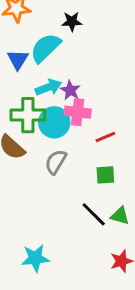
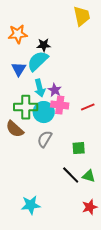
black star: (72, 22) -> (44, 45), moved
cyan arrow: (48, 87) -> (40, 88), turned 96
red line: (105, 137) -> (88, 107), moved

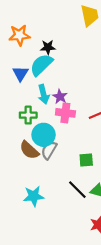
green cross: (26, 107) -> (28, 115), size x0.7
cyan circle: (44, 112) -> (44, 135), moved
brown semicircle: (15, 129) -> (29, 150), moved
cyan star: (31, 205) -> (34, 196), moved

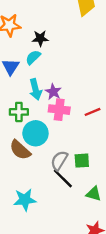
cyan semicircle: (41, 65) -> (33, 57), size x0.6
gray semicircle: (49, 150) -> (59, 161), moved
black line: (77, 190) -> (63, 178), moved

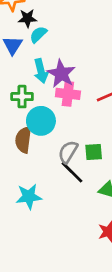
black star: (40, 38) -> (27, 18), moved
purple star: (53, 92) -> (61, 74), size x1.5
brown semicircle: (20, 150) -> (23, 140), turned 55

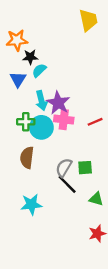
cyan circle: (41, 121) -> (41, 127), moved

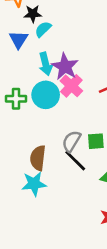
pink cross: (64, 120) -> (71, 86), turned 36
green cross: (26, 122) -> (16, 99), moved
brown semicircle: (27, 158) -> (38, 158), moved

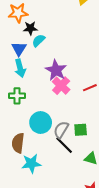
cyan arrow: (46, 64) -> (20, 68), moved
cyan circle: (46, 95) -> (41, 123), moved
brown semicircle: (38, 158) -> (18, 143), moved

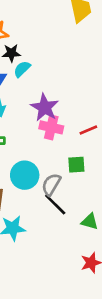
pink cross: (61, 86) -> (51, 127), turned -30
green square: (81, 130) -> (76, 165), moved

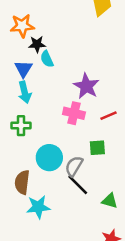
cyan semicircle: (22, 69) -> (47, 59), turned -70
purple star: (45, 107) -> (86, 86), moved

